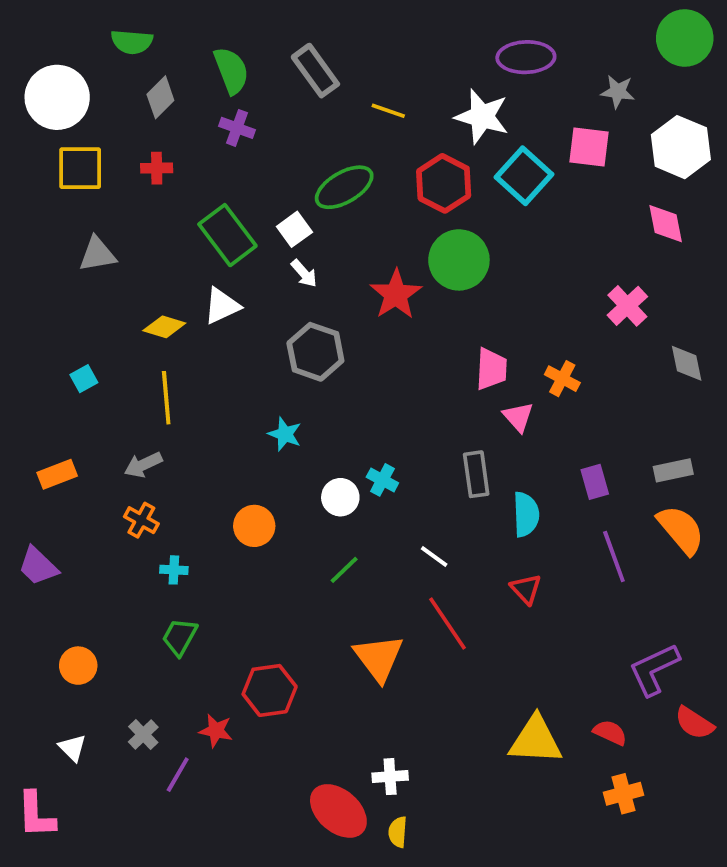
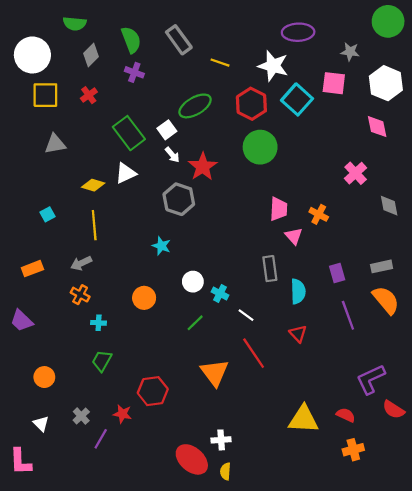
red cross: (157, 168) -> (89, 95), turned -35
red star: (396, 294) -> (203, 167), moved
cyan cross: (382, 480) -> (220, 294), moved

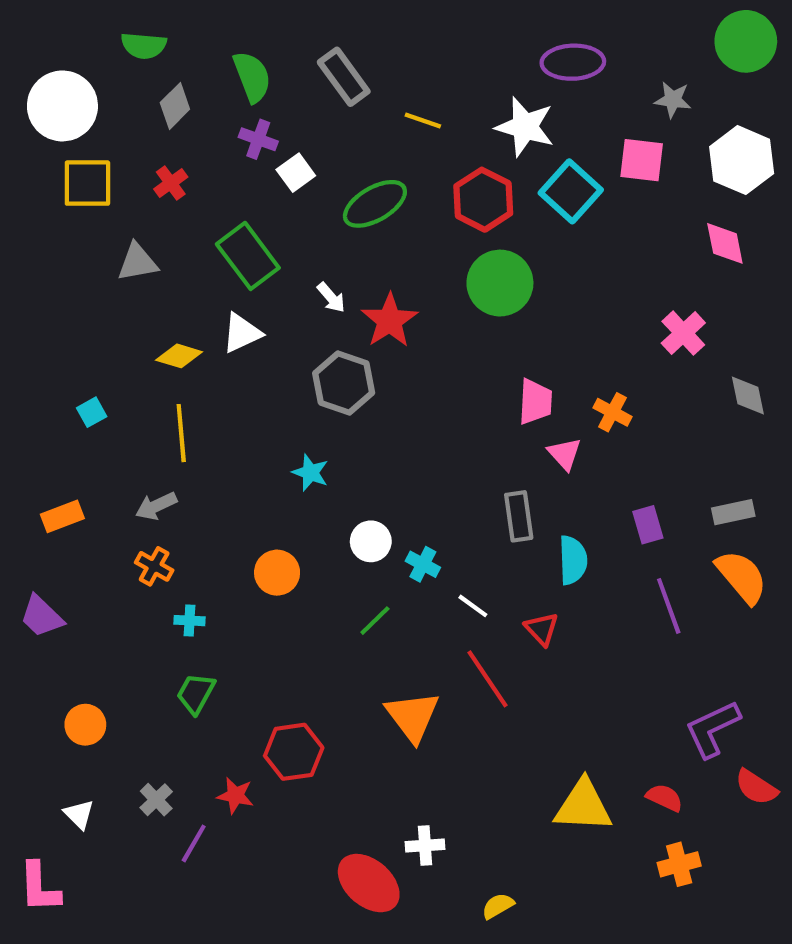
white square: (167, 130) -> (296, 173), moved
gray triangle: (55, 144) -> (137, 262), moved
red triangle: (298, 334) -> (542, 629), moved
yellow semicircle: (225, 471) -> (498, 906), moved, turned 56

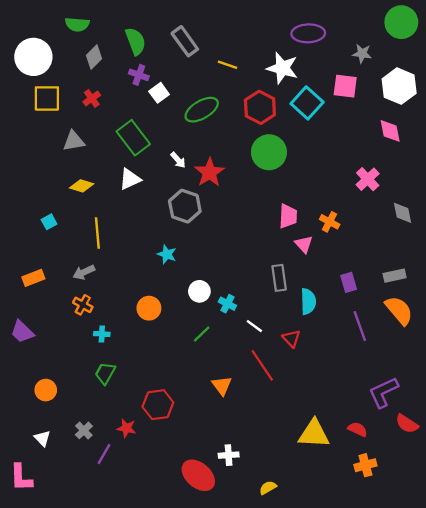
yellow diamond: (179, 356) -> (82, 186), moved
orange triangle: (412, 716) -> (222, 386), size x0.7

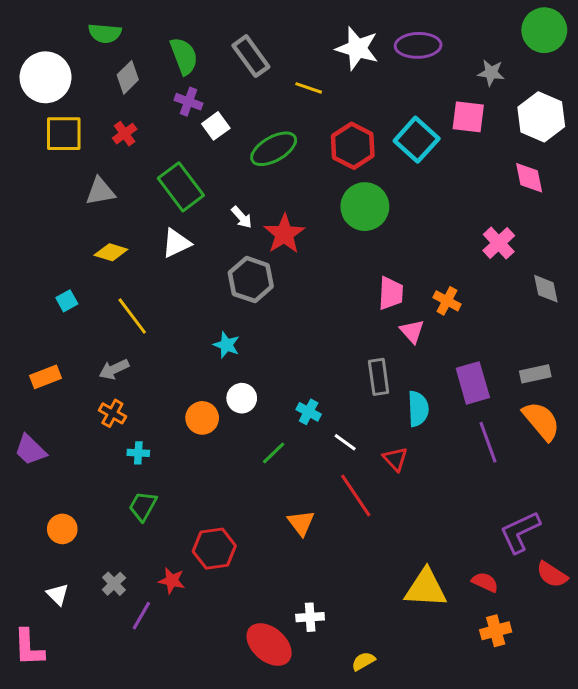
white star: (282, 68) -> (357, 48), moved
yellow line: (97, 233) -> (132, 316), turned -32
purple rectangle: (349, 282) -> (473, 383), size x1.5
white circle: (199, 291) -> (242, 398), moved

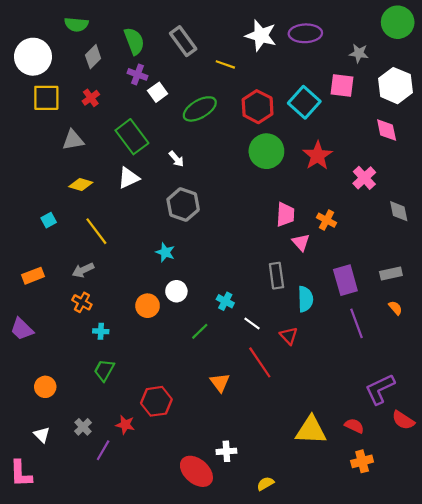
red star: (284, 234) -> (318, 156), moved
orange semicircle: (541, 421) -> (395, 308), size x0.5

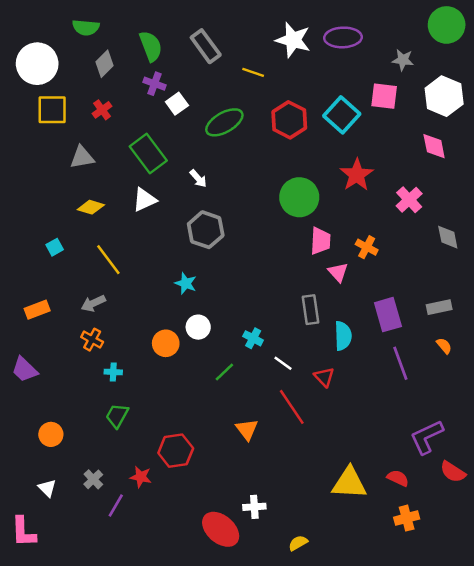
green circle: (266, 151) -> (299, 197), moved

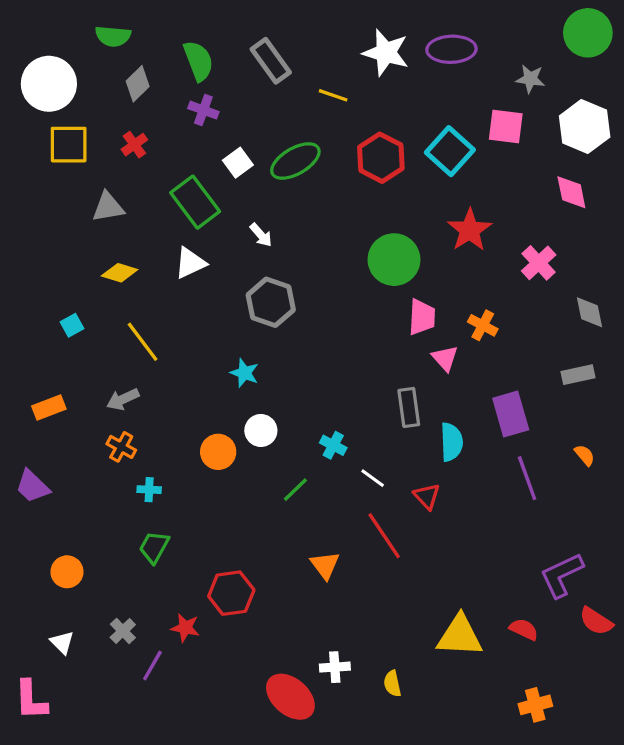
white square: (177, 104) -> (238, 163), moved
gray rectangle: (439, 307) -> (578, 375), moved
orange cross: (407, 518) -> (535, 705), moved
yellow semicircle: (298, 543) -> (392, 684), moved, turned -72

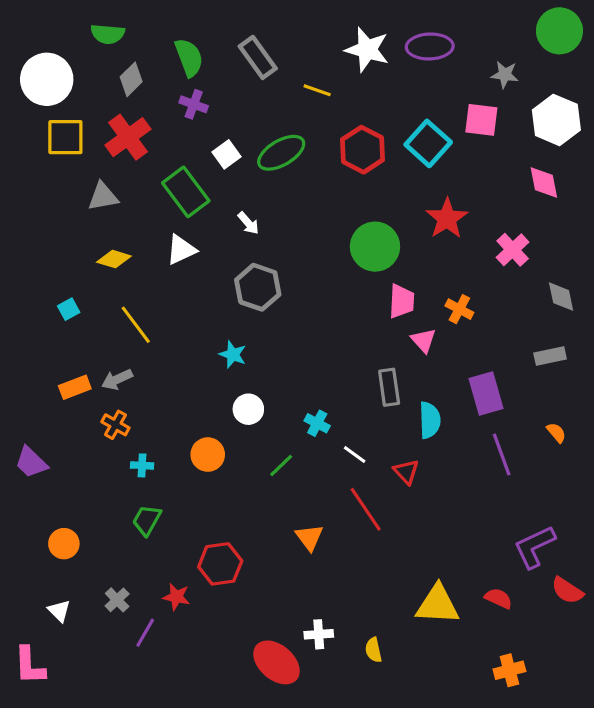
red cross: (134, 145) -> (128, 137), size x1.8
orange rectangle: (49, 407) -> (75, 387), moved
orange circle: (218, 452) -> (208, 455), moved

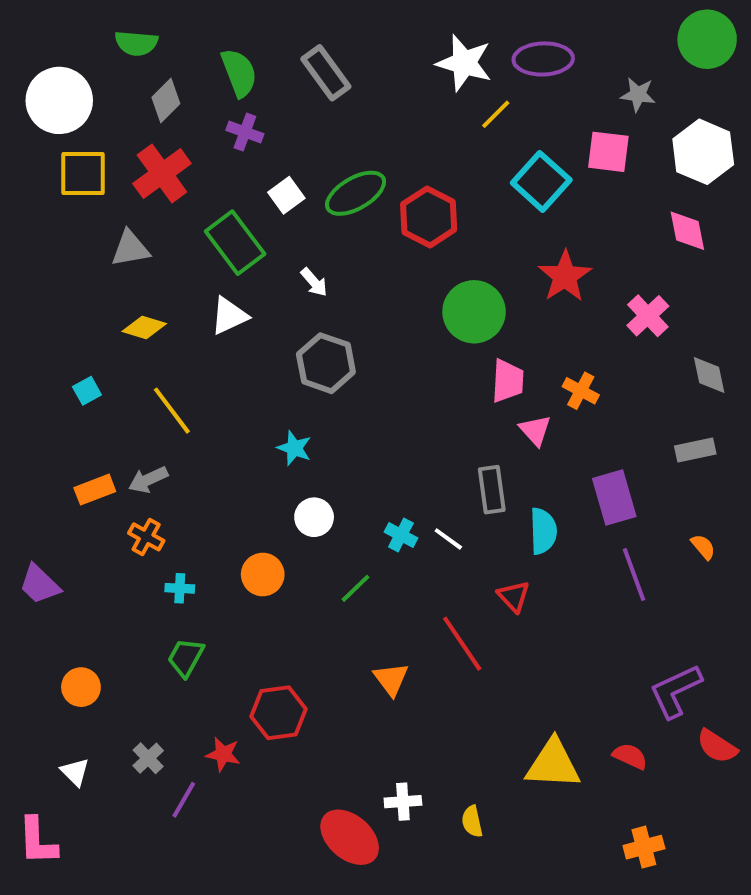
yellow line: (317, 90) -> (496, 114), moved, turned -64
red hexagon: (362, 150) -> (429, 217), moved
white line: (355, 455) -> (448, 539), moved

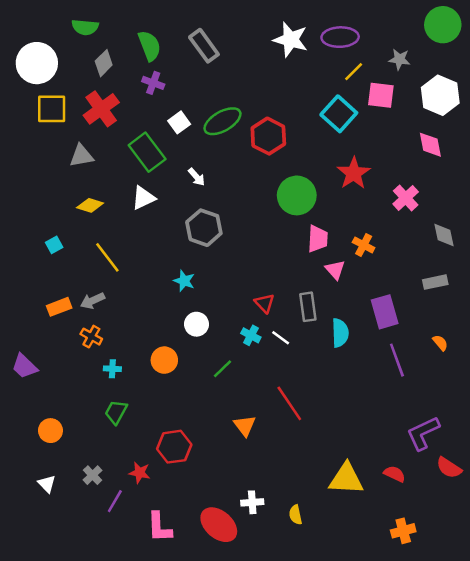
yellow line: (496, 114) -> (354, 72), moved
red triangle: (514, 596) -> (265, 303), moved
pink L-shape: (38, 841) -> (159, 527), moved

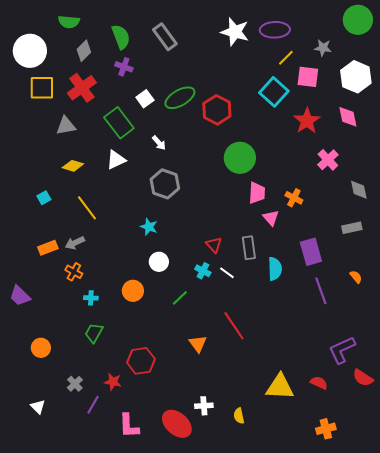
red star: (354, 173) -> (307, 121), moved
white triangle: (47, 484) -> (38, 407), moved

